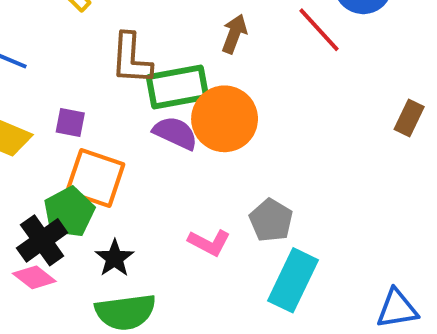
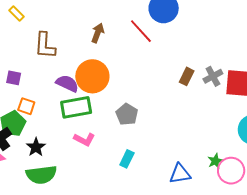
green rectangle: (178, 87) -> (76, 107), moved
orange square: (95, 178) -> (26, 106), size x0.6
gray pentagon: (271, 220) -> (127, 114), moved
cyan rectangle: (293, 280) -> (127, 159), size x0.6

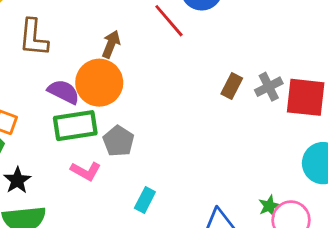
brown arrow: (98, 33) -> (111, 44), moved
gray pentagon: (127, 114) -> (119, 141), moved

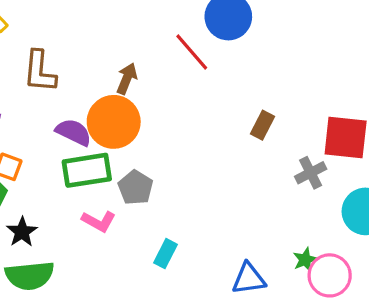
gray cross: (269, 87) -> (311, 173), moved

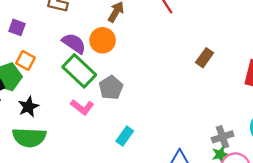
orange circle: (114, 122) -> (103, 40), size x0.7
green rectangle: (87, 170) -> (79, 71), turned 44
gray cross: (311, 173) -> (223, 137), moved

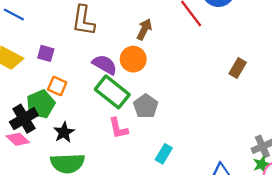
pink L-shape: (82, 107) -> (118, 128), turned 45

